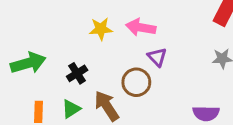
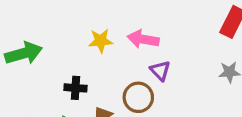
green arrow: (28, 63) -> (24, 53), moved
black cross: (77, 73) -> (75, 88), turned 36

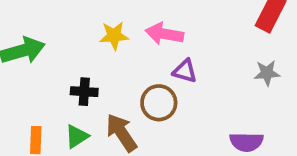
purple triangle: (160, 71) -> (185, 71), turned -30

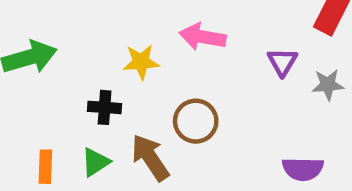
yellow star: (114, 36) -> (141, 62), moved
purple triangle: (185, 71) -> (282, 62), moved, turned 45

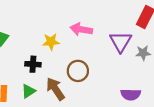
purple triangle: (282, 62) -> (121, 42), size x1.5

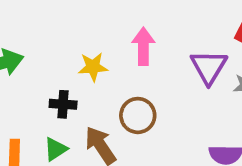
pink arrow: (81, 29) -> (143, 46), turned 80

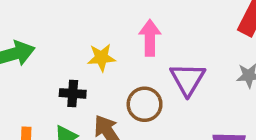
purple triangle: (209, 67) -> (188, 79), moved

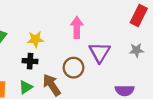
yellow star: (101, 58) -> (35, 39), moved

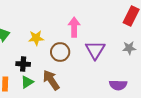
black cross: (30, 61) -> (23, 64), moved
brown circle: (74, 68) -> (60, 52), moved

